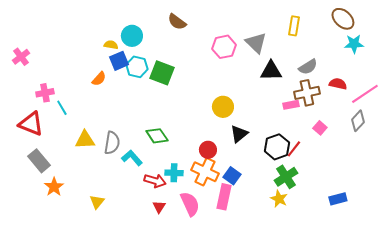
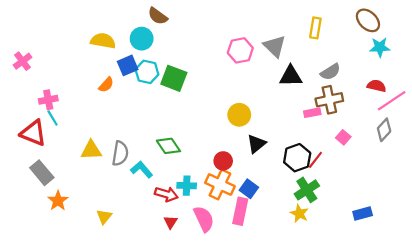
brown semicircle: (177, 22) -> (158, 16), moved
yellow semicircle: (111, 45) -> (103, 41), moved, size x1.6
red semicircle: (338, 84) -> (377, 86), moved
cyan line: (62, 108) -> (53, 118), moved

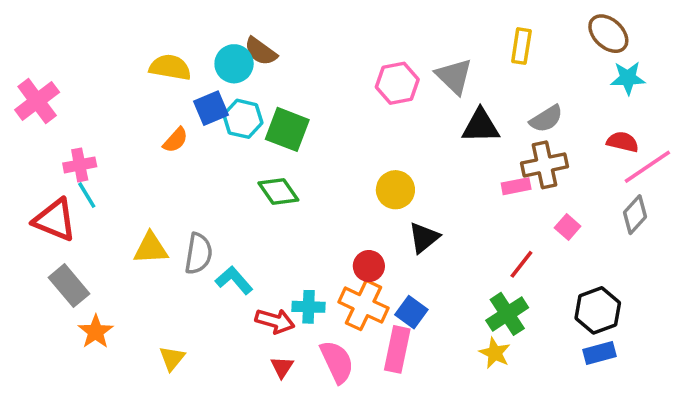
brown semicircle: (158, 16) -> (261, 51), moved
pink cross: (23, 61) -> (37, 101), size x1.4
green diamond: (168, 146) -> (278, 192), moved
black hexagon: (297, 158) -> (598, 310), moved

